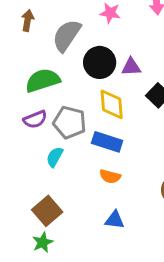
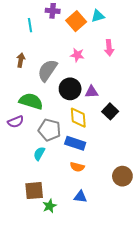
green semicircle: (43, 80) -> (31, 101), turned 35
purple semicircle: (35, 119) -> (16, 122), moved
brown square: (47, 211) -> (34, 191), turned 36
green star: (43, 242) -> (50, 206), moved

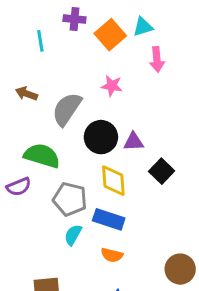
pink arrow: (109, 48) -> (157, 59), moved
brown arrow: (21, 60) -> (26, 94), turned -80
cyan semicircle: (39, 154) -> (73, 235), moved

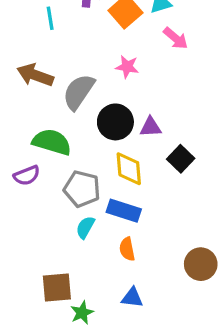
pink arrow: (157, 59) -> (176, 38), turned -45
brown arrow: (26, 94) -> (35, 75), size x1.5
orange semicircle: (112, 255) -> (127, 249), turned 65

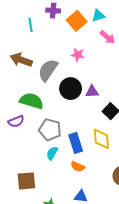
yellow diamond: (129, 169) -> (101, 139), moved
blue rectangle: (124, 211) -> (76, 143), turned 54
orange semicircle: (127, 249) -> (78, 167), turned -56
brown square: (57, 288) -> (26, 181), moved

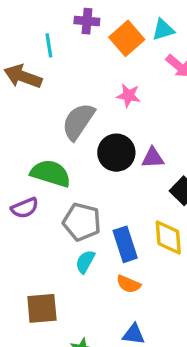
brown arrow: (21, 60) -> (23, 76), moved

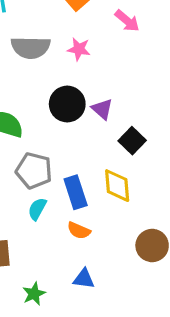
gray semicircle: (78, 121) -> (31, 47), moved, turned -123
purple triangle: (153, 158) -> (102, 109), turned 45

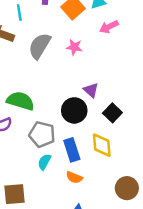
pink arrow: (127, 21) -> (109, 27), turned 114
gray semicircle: (31, 47) -> (40, 46), turned 120
black circle: (67, 104) -> (74, 110), moved

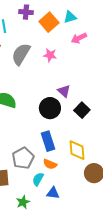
gray pentagon: (42, 134) -> (23, 158), moved, turned 30
yellow diamond: (102, 145) -> (77, 150), moved
cyan semicircle: (44, 162) -> (38, 179), moved

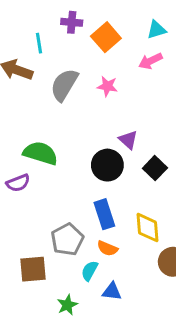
cyan triangle: (70, 17) -> (156, 30), moved

